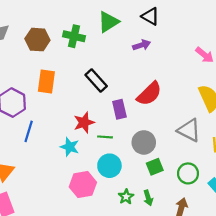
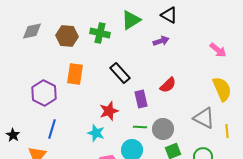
red semicircle: (149, 94) -> (168, 85), size x0.7
blue line: (29, 131) -> (52, 129), moved
green line: (105, 137) -> (140, 127), moved

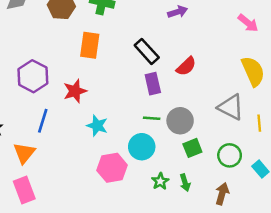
black rectangle: (120, 73) -> (147, 51), moved
orange rectangle: (75, 74) -> (90, 45), moved
red star: (109, 111) -> (75, 91), moved

